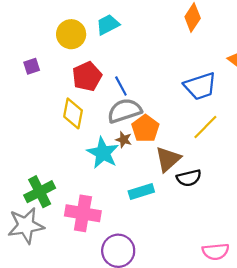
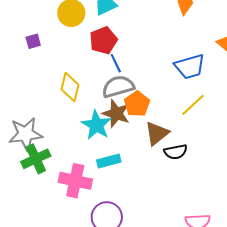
red pentagon: (87, 76) -> (103, 40), moved
brown star: (124, 140) -> (116, 113), size x1.8
cyan rectangle: (141, 191) -> (109, 161), moved
gray star: (26, 226) -> (25, 134), moved

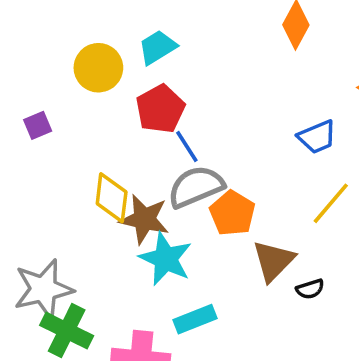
blue trapezoid: (190, 67) -> (317, 137), size x0.7
brown star: (116, 113) -> (144, 219), moved
black semicircle: (176, 152) -> (310, 289), size x0.7
green cross: (36, 159) -> (67, 331), turned -32

